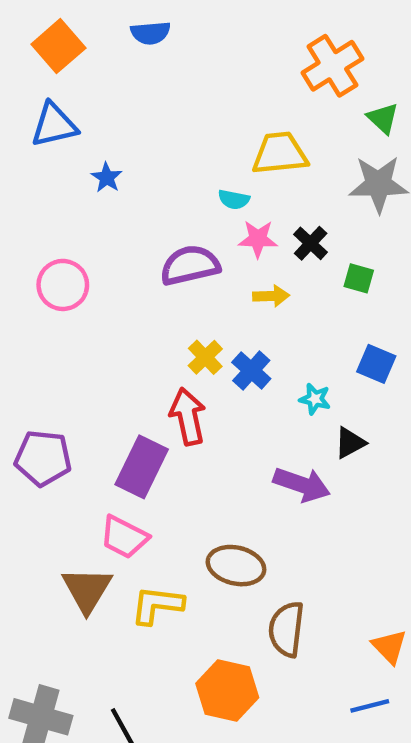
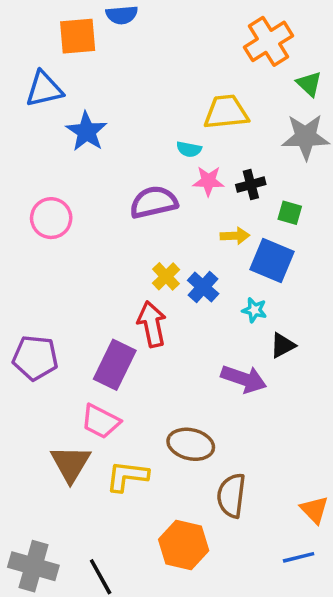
orange square: (58, 46) -> (78, 36), moved, turned 36
blue star: (107, 178) -> (86, 132), size x1.6
black cross: (311, 243) -> (251, 185), turned 32
yellow arrow: (271, 296) -> (235, 236), moved
blue square: (376, 364) -> (272, 261), moved, size x1.4

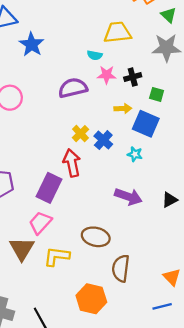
black triangle: (283, 345) -> (170, 200), moved
pink trapezoid: (101, 421) -> (40, 223), turned 105

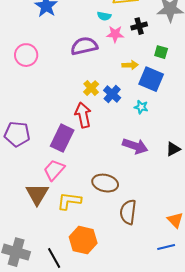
black cross: (133, 77) -> (139, 26), moved
orange hexagon: (91, 299) -> (83, 240), moved

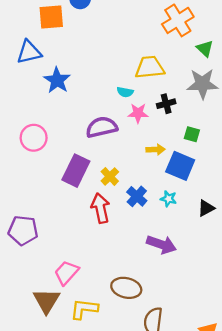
blue cross: (112, 94) -> (137, 196), moved
purple rectangle: (62, 138) -> (76, 171), moved
black triangle: (173, 149) -> (206, 208), moved

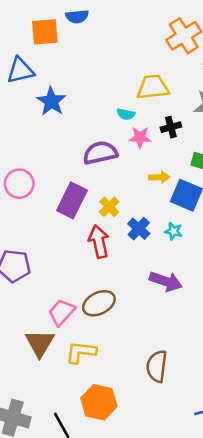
pink circle: (34, 138) -> (19, 184), moved
brown ellipse: (126, 288) -> (99, 303), moved, turned -40

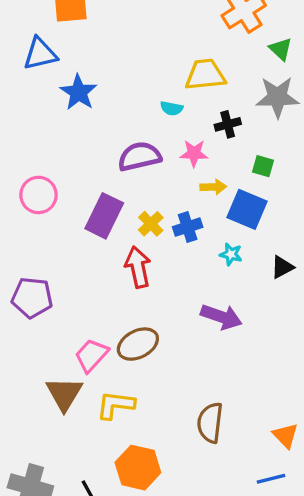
pink star: (140, 137) -> (194, 153), moved
blue cross: (139, 229) -> (188, 227), moved, turned 30

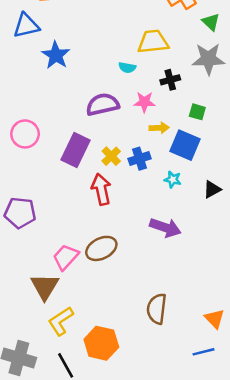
yellow L-shape: (115, 405) -> (61, 321), moved, turned -40

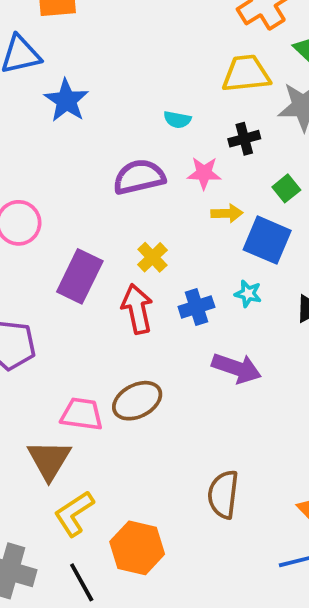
yellow trapezoid: (153, 42) -> (246, 74), moved
green square: (197, 112) -> (286, 188), turned 35
purple rectangle: (75, 150) -> (80, 276), moved
blue cross: (139, 159) -> (196, 307), moved
pink trapezoid: (66, 257) -> (82, 414), turned 56

